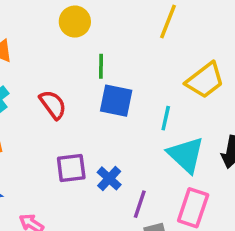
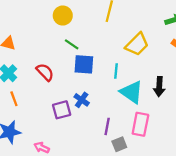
yellow circle: (75, 22) -> (63, 16), moved
green line: (101, 66) -> (72, 44), turned -48
blue cross: (109, 178) -> (82, 100), moved

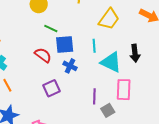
red semicircle: (45, 72) -> (43, 55), moved
blue cross: (82, 100) -> (70, 66), moved

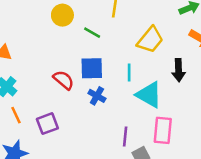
green line: (51, 29) -> (92, 33), moved
black arrow: (135, 53) -> (179, 70), moved
purple square: (51, 88) -> (47, 124), moved

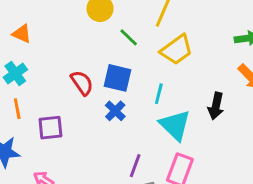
yellow trapezoid: (150, 40) -> (177, 50), moved

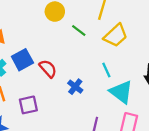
blue square: (118, 78) -> (22, 60), moved, turned -35
cyan line: (159, 94) -> (106, 70), turned -32

